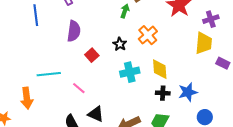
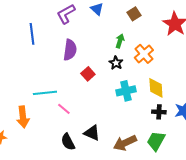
green arrow: (125, 11) -> (120, 41), moved
pink line: (79, 88) -> (64, 109), moved

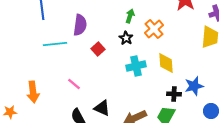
cyan line: (45, 93) -> (55, 44), moved
black cross: (159, 112) -> (174, 94), moved

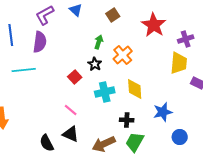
purple semicircle: (80, 25) -> (40, 42), moved
red square: (98, 49) -> (75, 77), moved
pink line: (74, 84) -> (71, 110), moved
black cross: (174, 94) -> (127, 120), moved

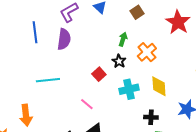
cyan line: (24, 70) -> (48, 80), moved
pink line: (71, 110) -> (87, 104), moved

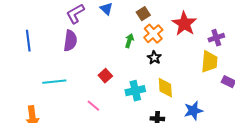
blue line: (35, 32) -> (28, 41), moved
orange cross: (147, 52) -> (153, 34), moved
black star: (119, 61) -> (154, 58), moved

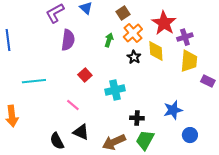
purple cross: (216, 38) -> (185, 37), moved
purple semicircle: (70, 41) -> (68, 40), moved
yellow diamond: (165, 88) -> (156, 51), moved

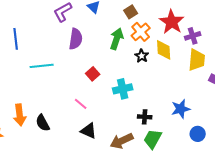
green arrow: (109, 40) -> (117, 39), size x1.5
cyan line: (34, 81) -> (42, 66), moved
black semicircle: (57, 141) -> (43, 123), moved

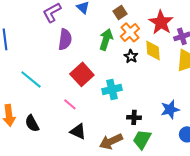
cyan line: (42, 66) -> (31, 79), moved, turned 45
red square: (93, 74) -> (82, 74), size x1.6

